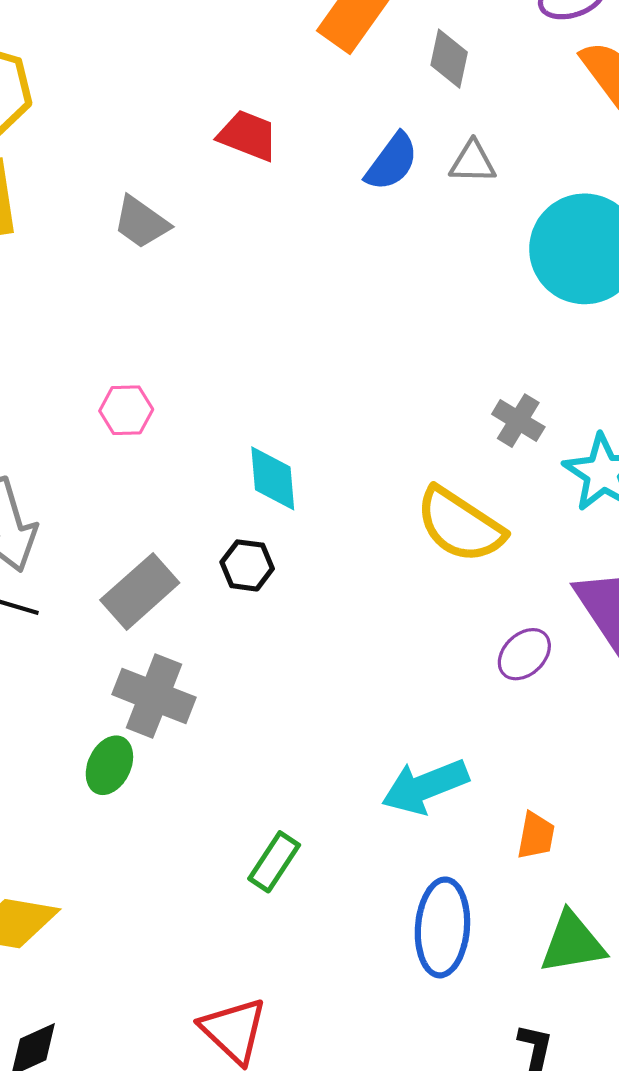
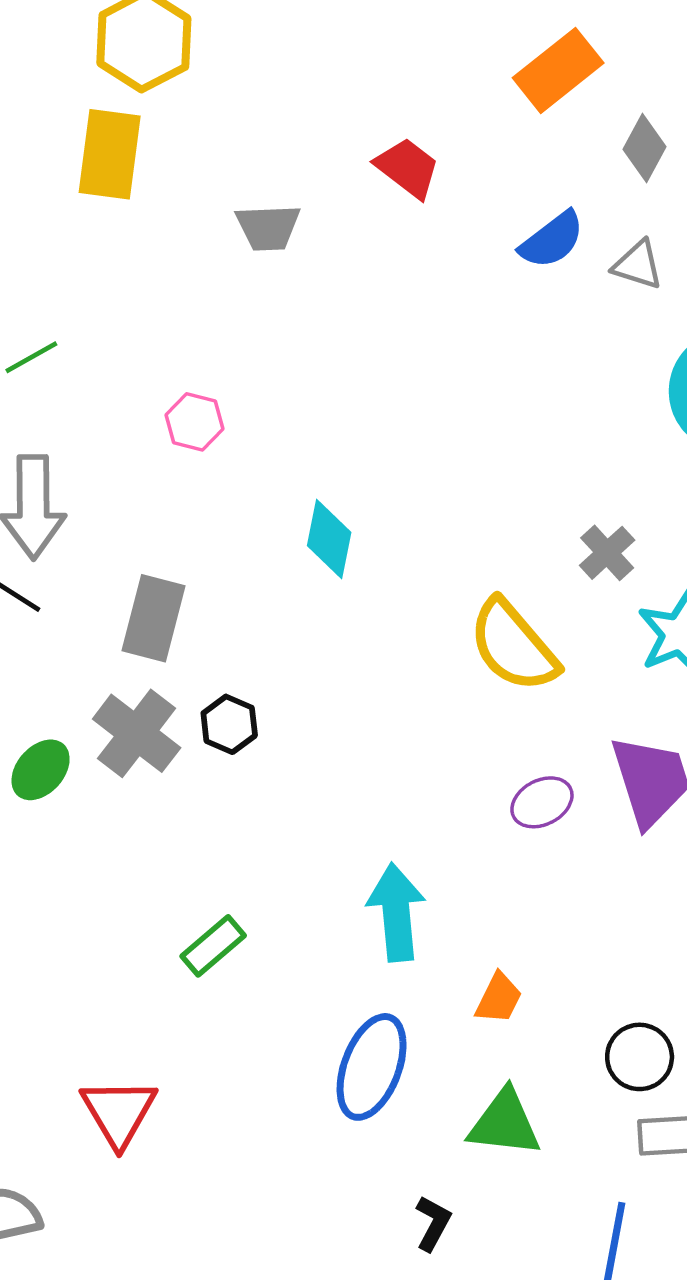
gray trapezoid: (141, 222) -> (268, 227), turned -54
black hexagon: (247, 565) -> (229, 724), moved
gray rectangle: (140, 591) -> (153, 618), turned -50
green ellipse: (109, 765) -> (41, 770), moved
cyan arrow: (425, 787) -> (396, 912), turned 90

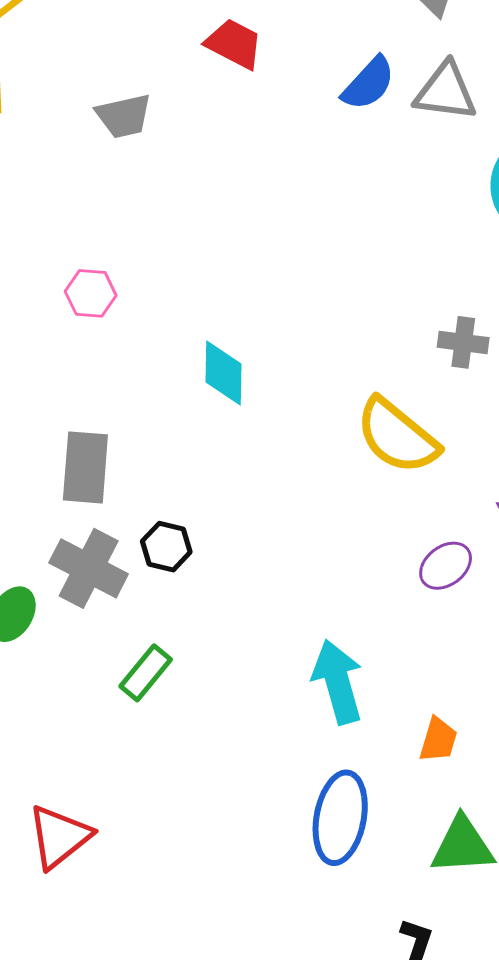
gray triangle: (638, 265) -> (446, 92), size x1.4
gray cross: (607, 553) -> (463, 342), turned -30
green rectangle: (213, 946) -> (146, 673), moved
red triangle: (119, 1112) -> (59, 837), moved, turned 32

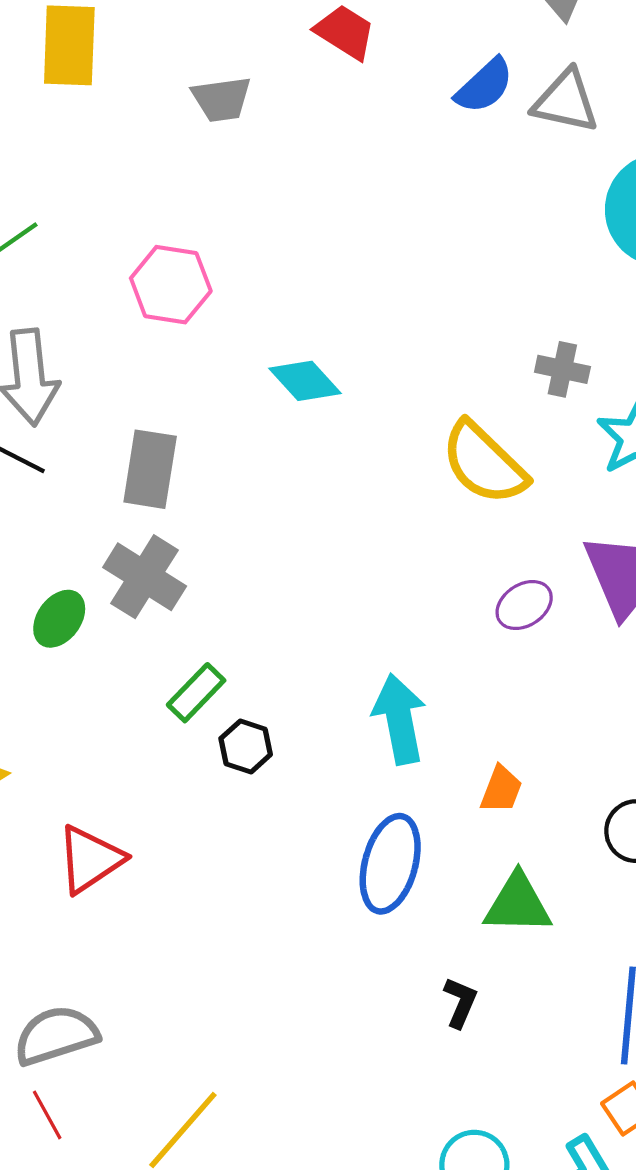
pink hexagon: (91, 293) -> (171, 285), size x1.5
cyan diamond: (224, 373) -> (305, 381), turned -48
black hexagon: (166, 547) -> (246, 746), moved

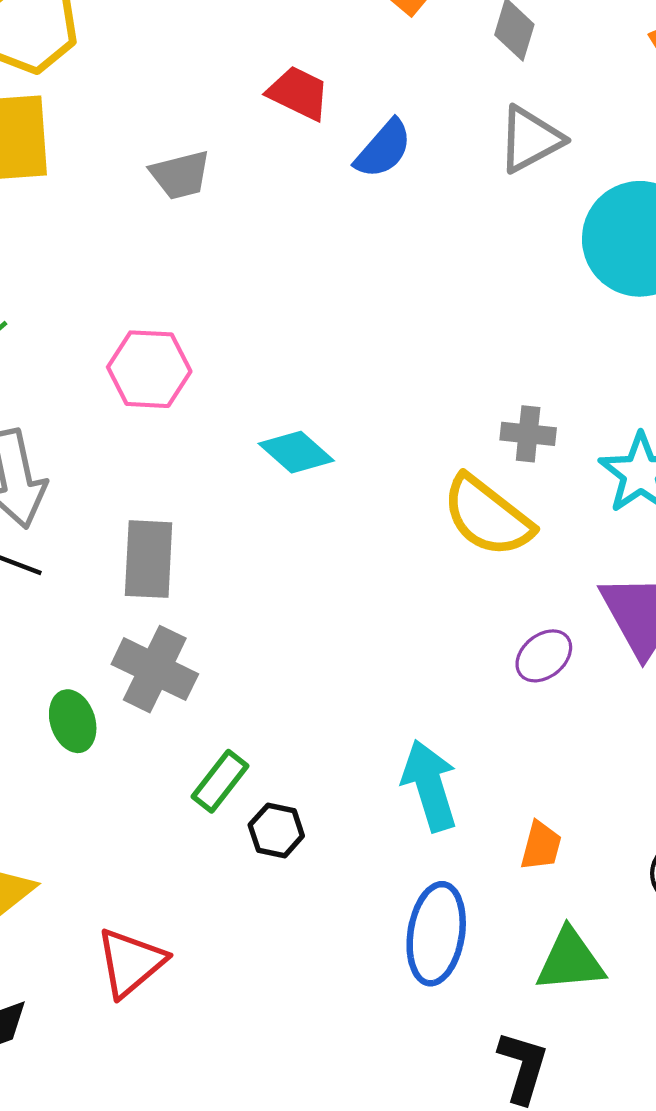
blue semicircle: (484, 86) -> (383, 149), moved
gray triangle: (566, 101) -> (530, 139), turned -34
gray cross: (562, 369) -> (528, 434), moved
green ellipse: (59, 619) -> (73, 721), turned -48
black L-shape: (460, 1002) -> (523, 1067), size x1.4

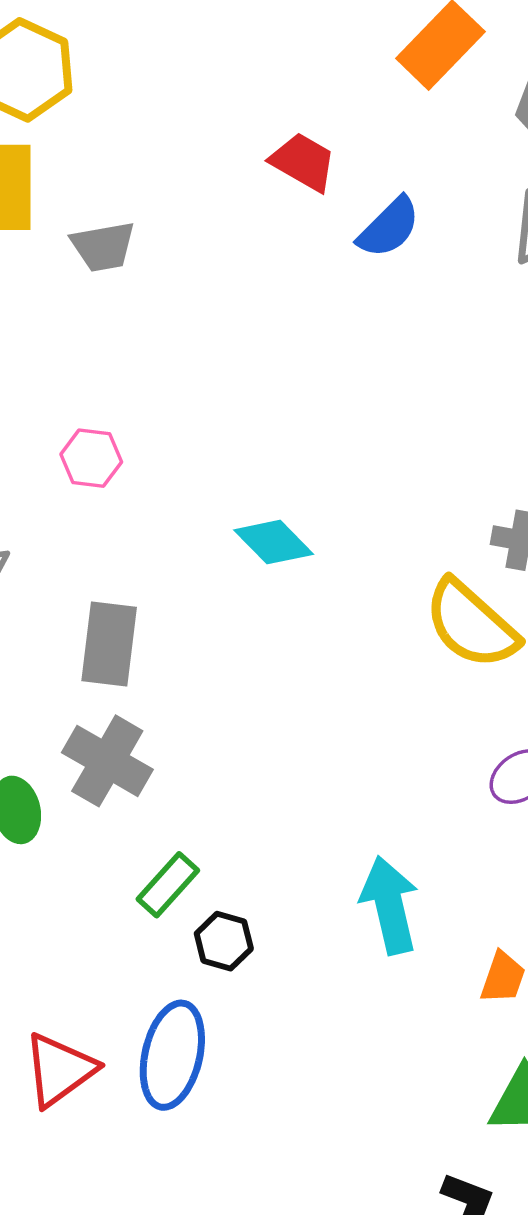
gray trapezoid: (180, 175) -> (103, 246), moved
pink hexagon: (149, 369) -> (91, 458), moved, size x0.7
blue ellipse: (436, 934) -> (172, 1055), moved

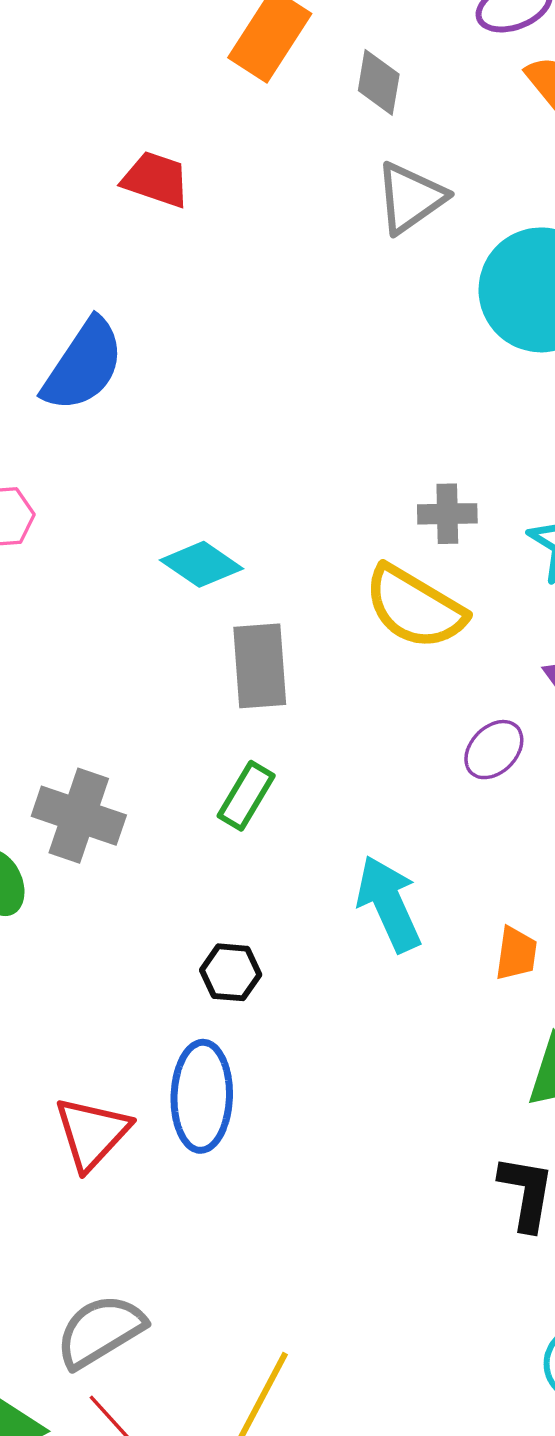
blue semicircle: (389, 227) -> (83, 365), moved, size x1.4
gray rectangle: (109, 644) -> (260, 666), moved
green rectangle: (168, 885) -> (246, 796), moved

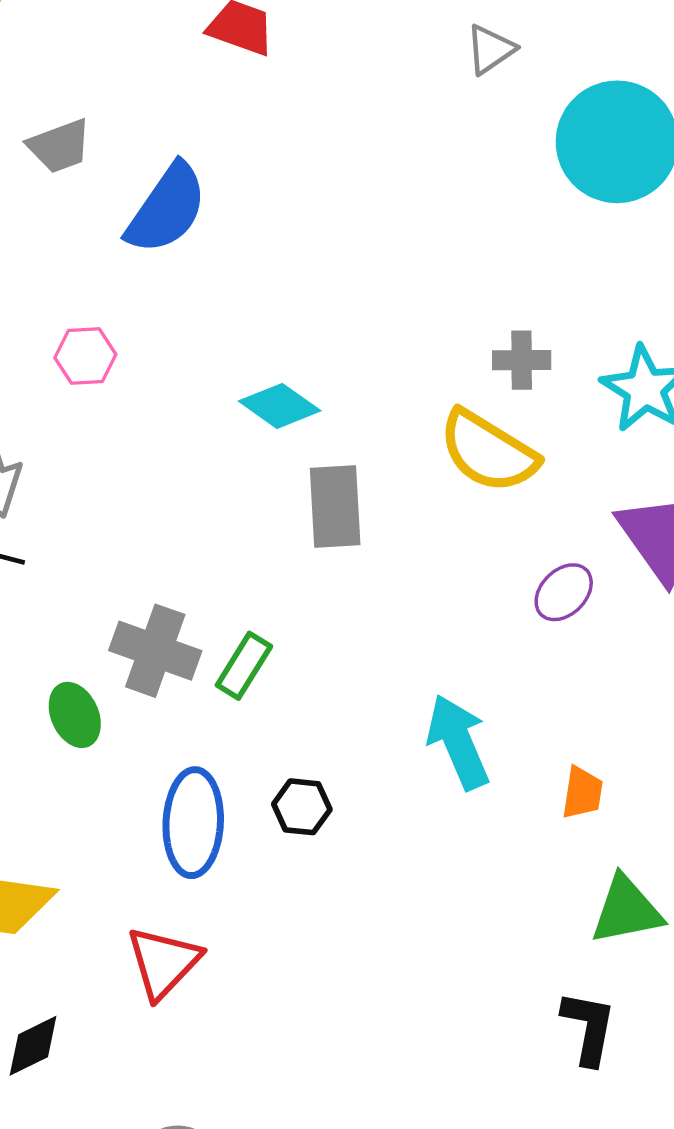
gray triangle: (410, 198) -> (490, 49), size x0.7
green rectangle: (246, 796) -> (244, 666), moved
blue ellipse: (202, 1096) -> (193, 823), moved

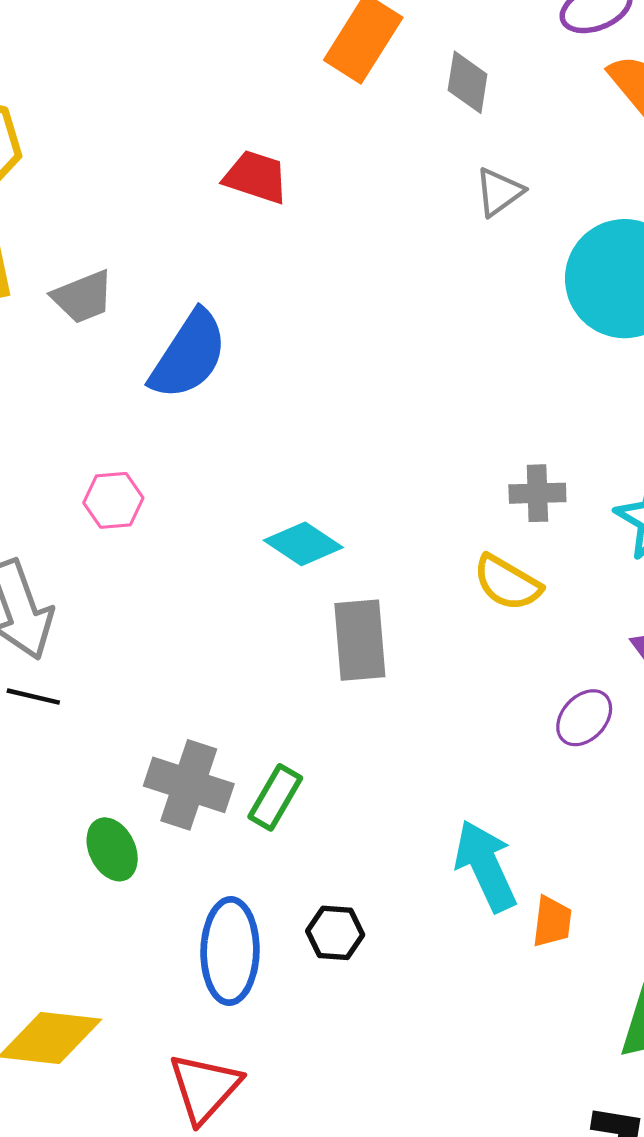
yellow semicircle: (488, 451) -> (507, 583), size x0.7
orange trapezoid: (582, 793) -> (552, 922), moved

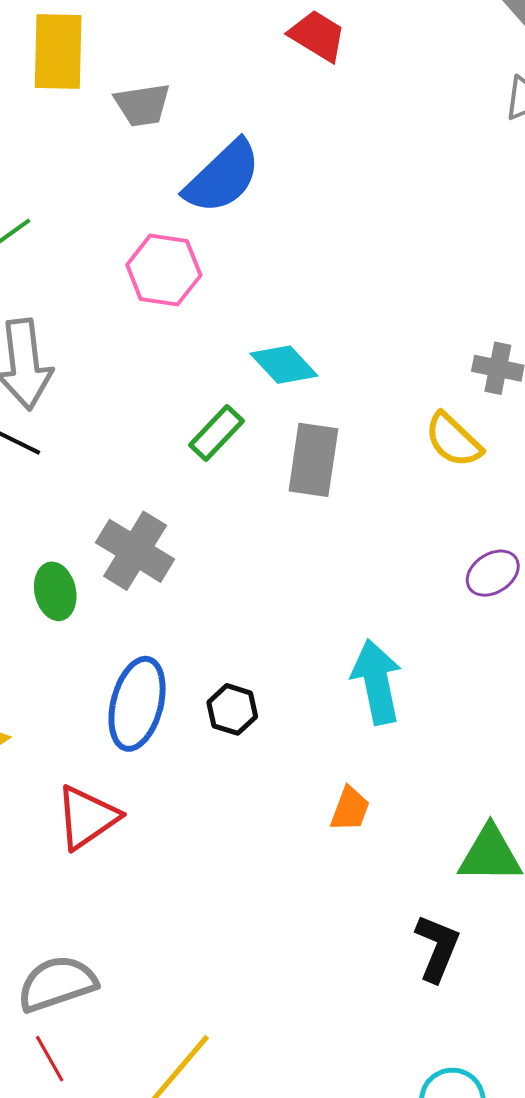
pink hexagon: (113, 500) -> (164, 270), moved, size x1.4
green rectangle: (275, 797) -> (216, 433), moved
orange trapezoid: (552, 922) -> (350, 809), moved

